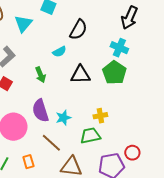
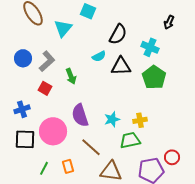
black arrow: (129, 18) -> (169, 22), size x0.6
cyan cross: (119, 48) -> (150, 47), moved
green arrow: (40, 75) -> (71, 76), moved
black triangle: (80, 75) -> (121, 66), moved
cyan star: (63, 118) -> (112, 119), moved

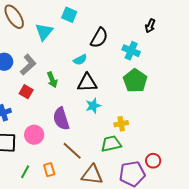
black triangle: (121, 66) -> (87, 83), moved
cyan star: (112, 119) -> (93, 106), moved
pink circle: (53, 131) -> (34, 135), size x0.7

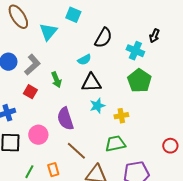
black arrow: (150, 26) -> (154, 36), moved
yellow cross: (121, 124) -> (121, 116), moved
red circle: (153, 161) -> (170, 146), moved

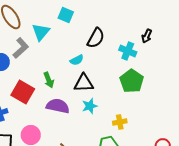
gray L-shape: (32, 65) -> (21, 48), moved
red square: (30, 92) -> (23, 92), size x1.6
yellow cross: (121, 116) -> (120, 122), moved
purple semicircle: (65, 119) -> (58, 106), moved, turned 120

